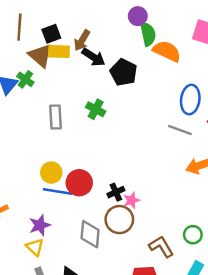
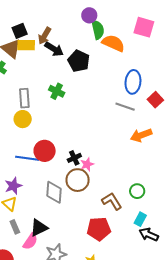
yellow circle: (51, 173) -> (23, 119), moved

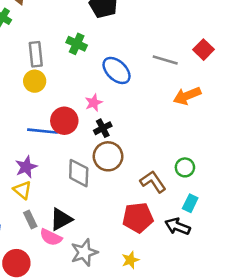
blue ellipse: (133, 82) -> (117, 70), moved, turned -50
pink star: (87, 164) -> (94, 103), moved
black arrow: (149, 235) -> (178, 226), moved
pink semicircle: (30, 241) -> (51, 237), turned 84

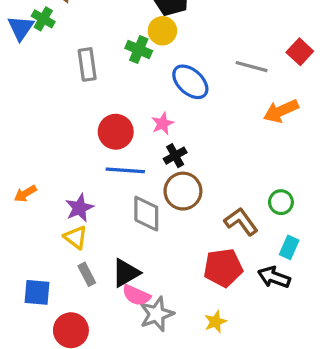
yellow circle: (35, 81) -> (162, 31), moved
red circle: (64, 121) -> (116, 132), moved
blue line: (43, 131) -> (125, 170), moved
pink semicircle: (51, 237) -> (136, 295), moved

